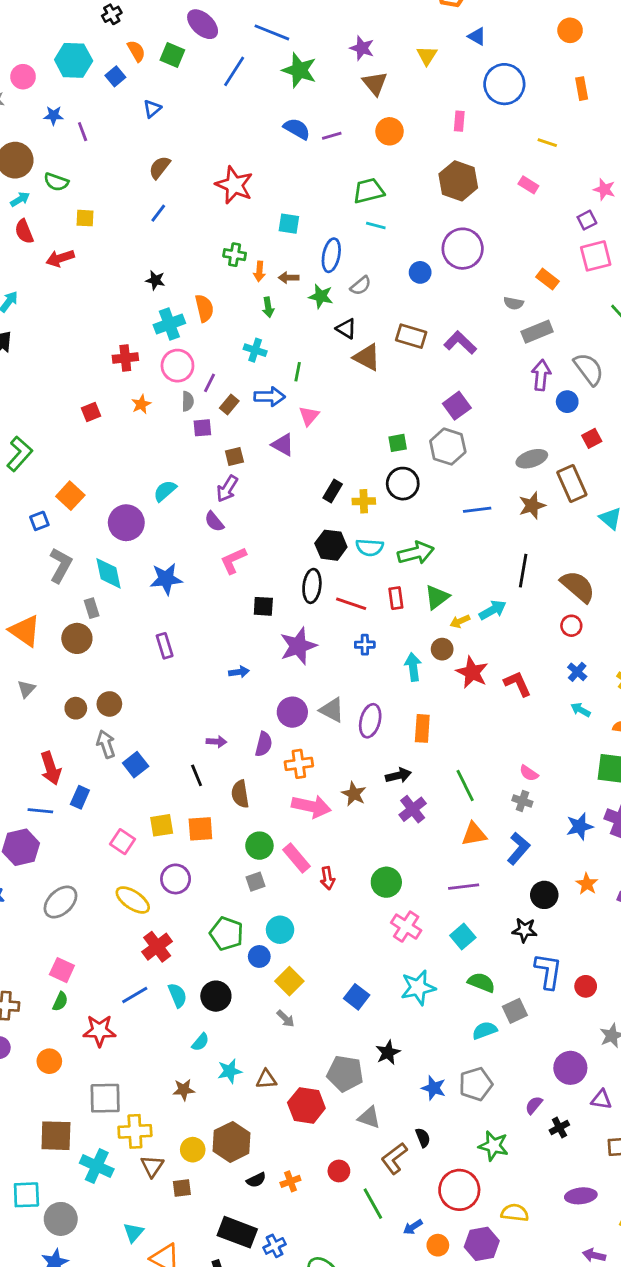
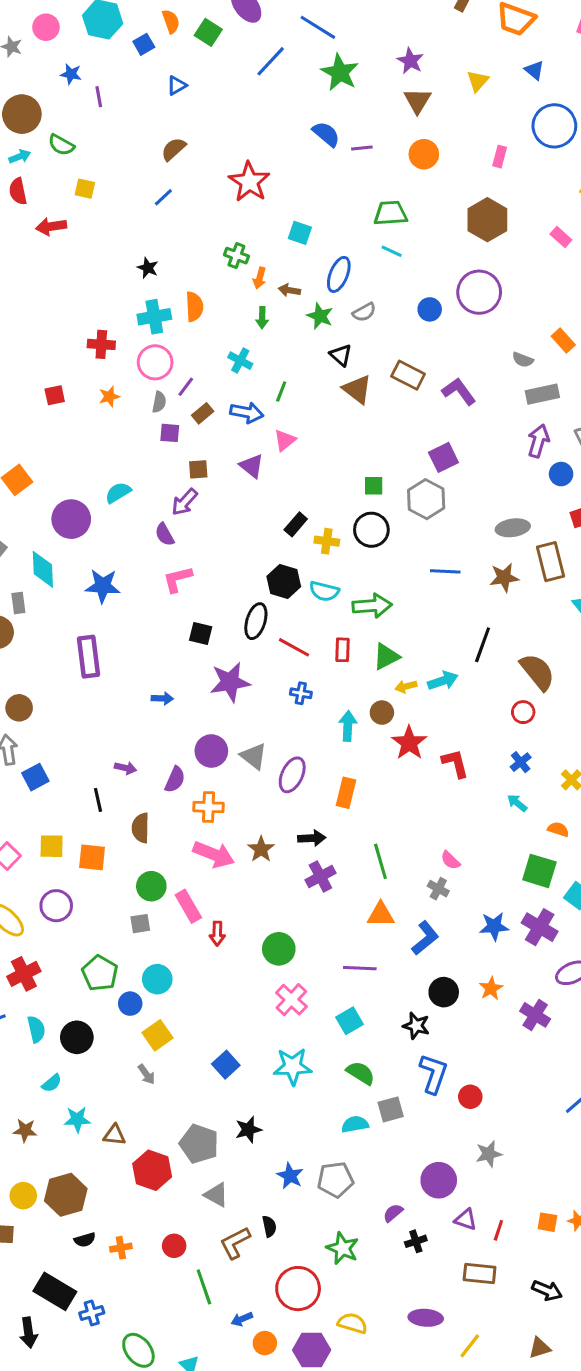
purple rectangle: (165, 646) -> (89, 657), size x1.5

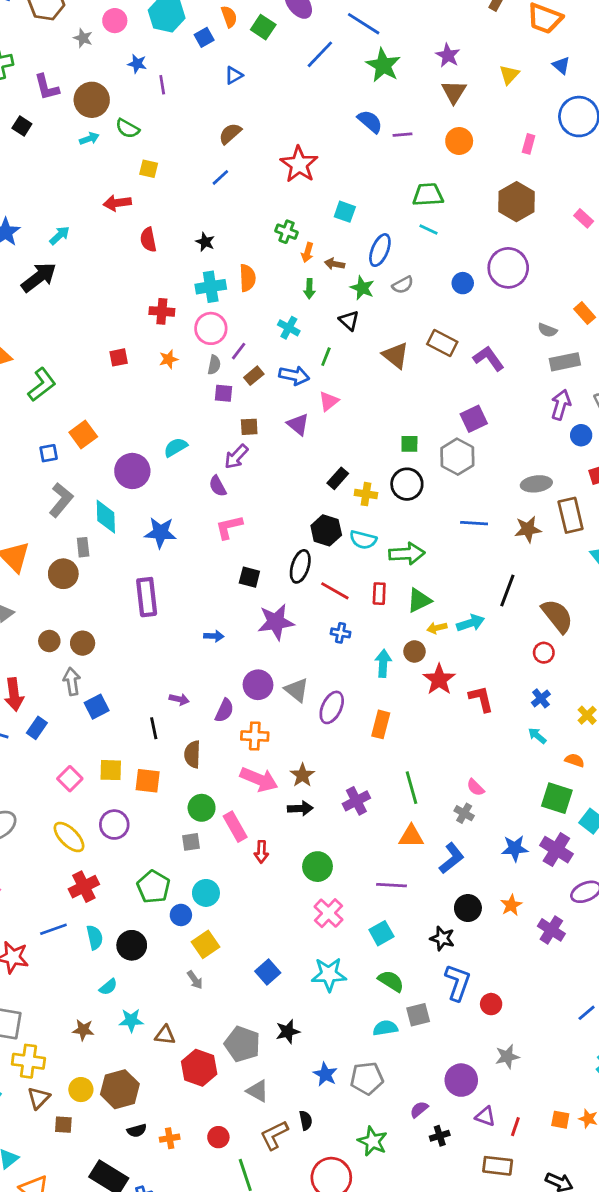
red semicircle: (18, 191) -> (148, 240), moved
black triangle: (341, 355) -> (349, 320), moved
black arrow: (312, 838) -> (300, 808), moved

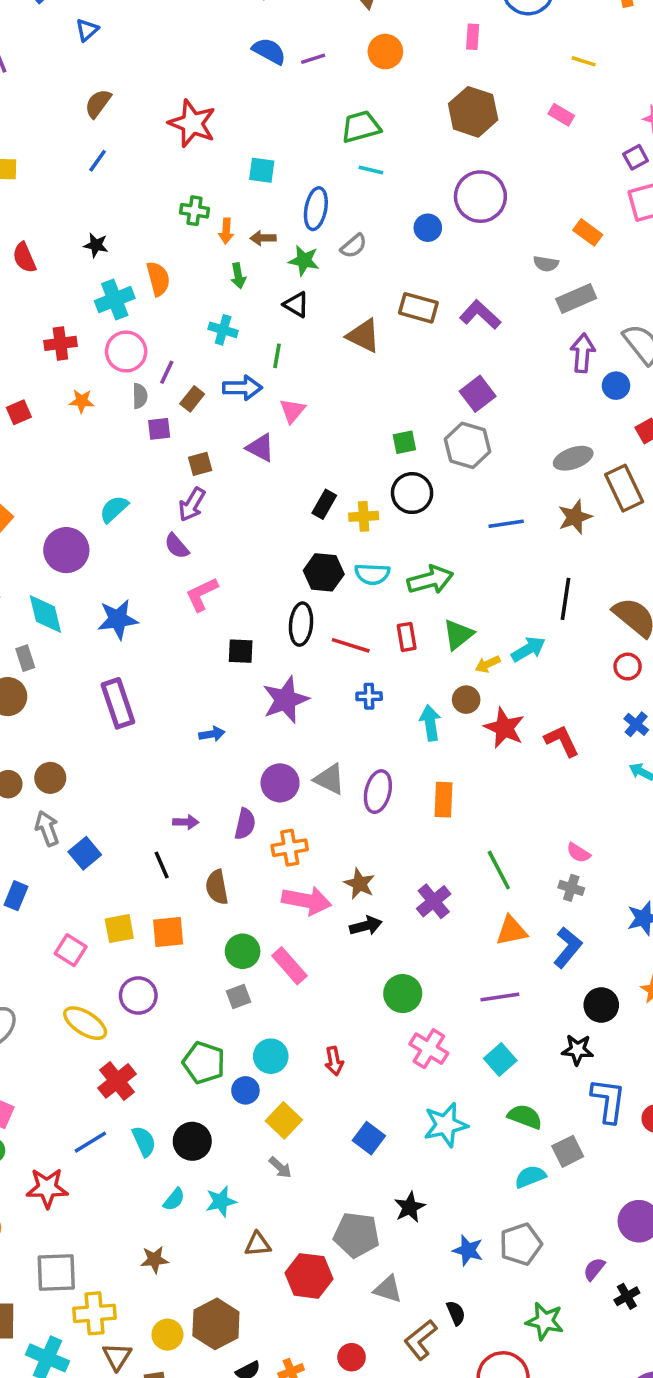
orange star: (169, 359) -> (82, 401), turned 30
red arrow: (261, 852) -> (334, 1061), moved
cyan star: (131, 1020) -> (221, 1201), moved

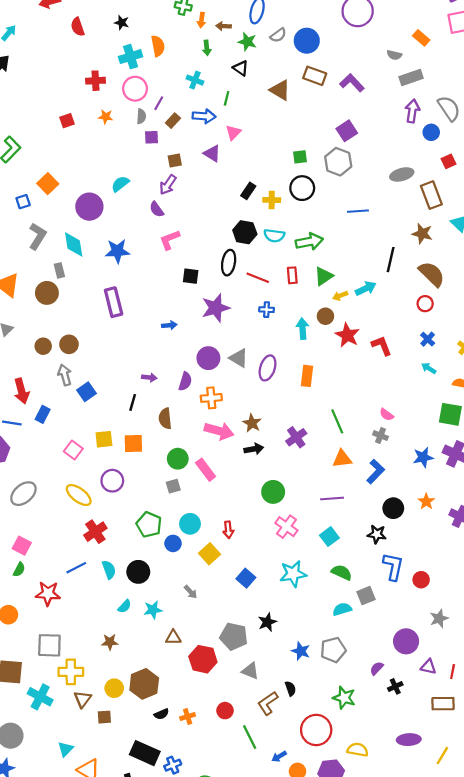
blue circle: (428, 228) -> (307, 41), moved, size x1.5
brown star: (575, 517) -> (422, 234), moved, turned 30
black line: (162, 865) -> (133, 402), turned 35
yellow square: (284, 1120) -> (209, 554), moved

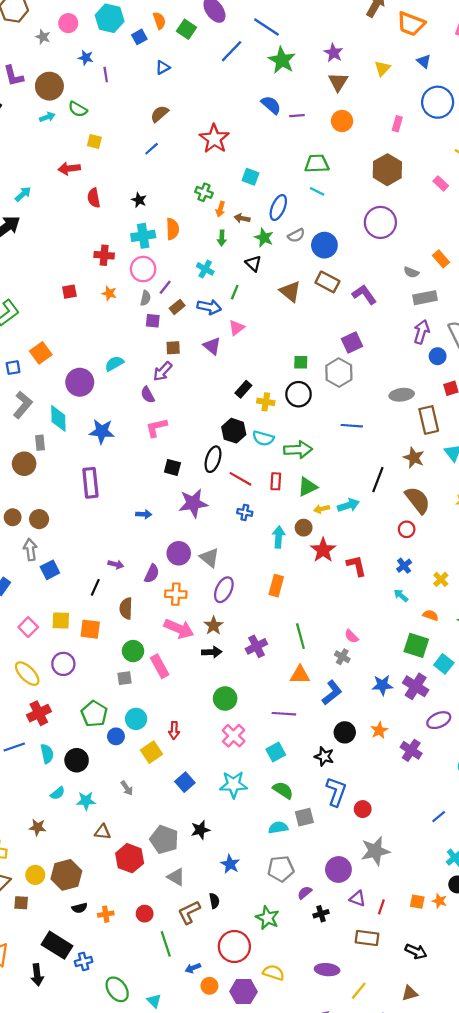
purple ellipse: (268, 368) -> (224, 590), moved
gray star: (439, 618) -> (375, 851), size x1.5
gray pentagon: (333, 650) -> (281, 869), moved

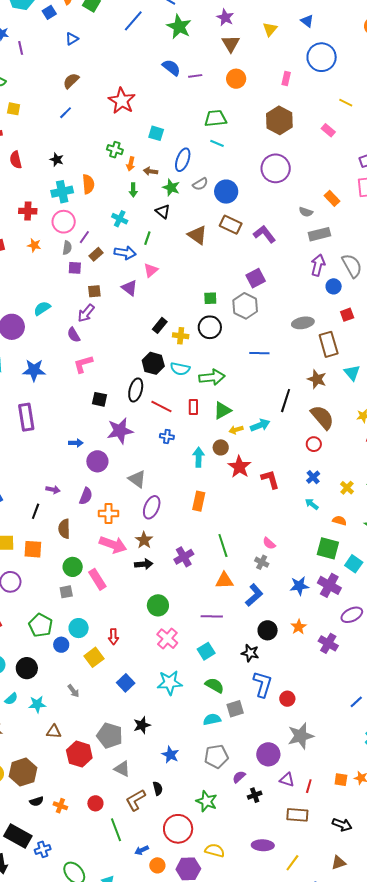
purple circle: (179, 553) -> (97, 461), moved
orange cross: (106, 914) -> (60, 806), turned 32

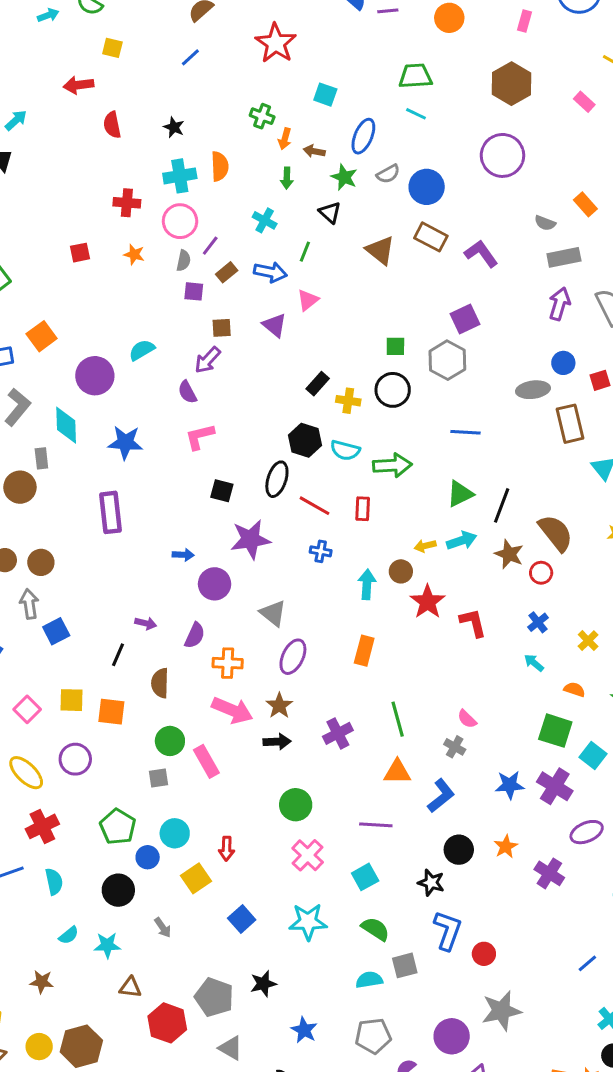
blue circle: (334, 286) -> (563, 363), moved
brown star: (317, 379) -> (509, 554), moved
green triangle: (222, 410) -> (460, 494), moved
black circle: (27, 668) -> (118, 890), moved

